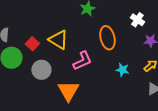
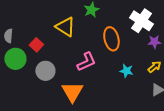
white cross: (137, 20) -> (141, 21), size x1.6
yellow triangle: (58, 40) -> (65, 27), moved

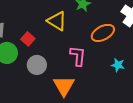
orange ellipse: (111, 39) -> (103, 33), turned 75
pink L-shape: (86, 62) -> (78, 56), turned -60

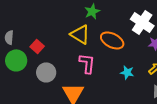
yellow triangle: (57, 21) -> (80, 34), moved
orange ellipse: (103, 33) -> (112, 40), turned 55

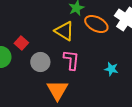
orange ellipse: (112, 40) -> (96, 24), moved
gray circle: (46, 72) -> (40, 62), moved

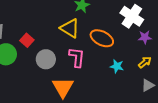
orange ellipse: (96, 24) -> (102, 38), moved

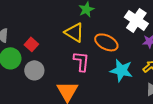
gray circle: (46, 59) -> (34, 70), moved
cyan star: (117, 66) -> (121, 70), size x1.6

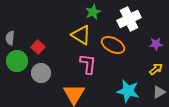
white cross: (136, 20) -> (129, 19), moved, turned 30
cyan star: (121, 70) -> (128, 91), moved

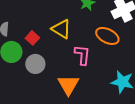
yellow triangle: (81, 35) -> (61, 29), moved

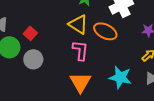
yellow triangle: (61, 29) -> (78, 24), moved
orange triangle: (68, 85) -> (80, 82), moved

